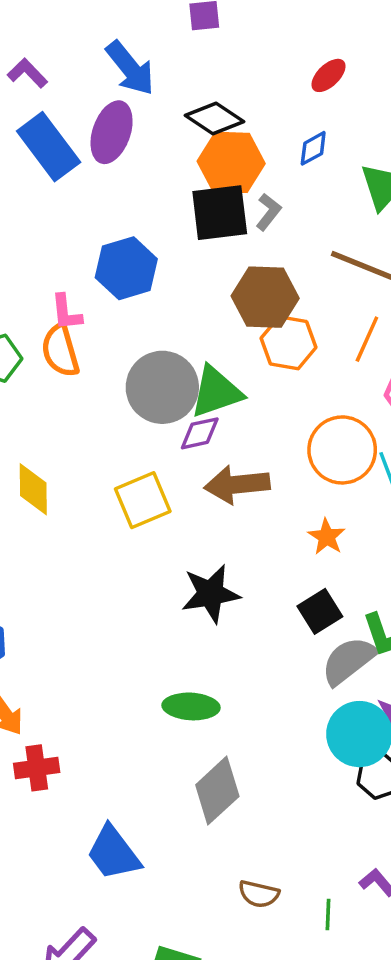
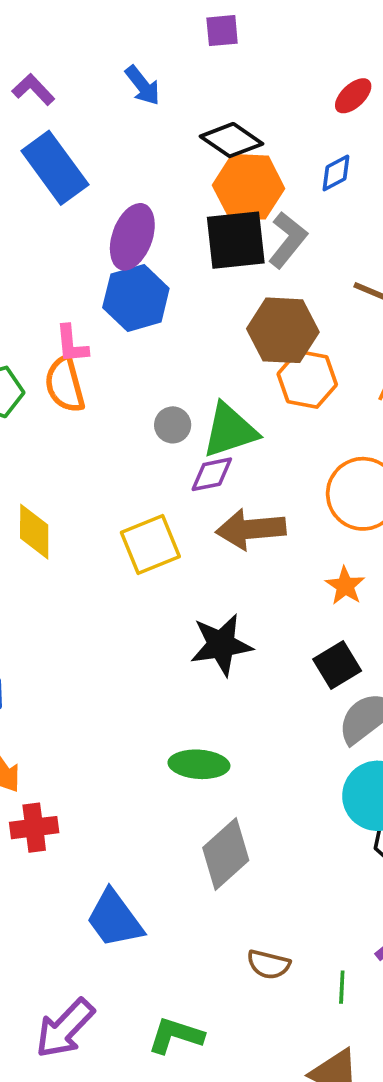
blue arrow: (130, 68) -> (143, 85), size x0.7
purple ellipse: (112, 132) -> (132, 237), moved
gray L-shape: (268, 212) -> (288, 240), size x1.4
gray circle: (162, 387) -> (173, 425), size x0.5

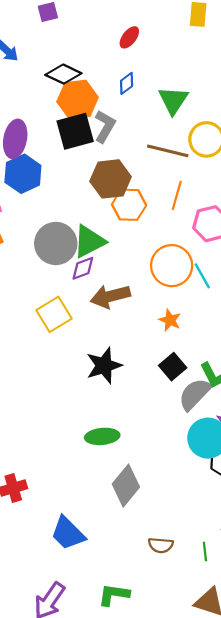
gray circle: (173, 425) -> (56, 243), size x2.0

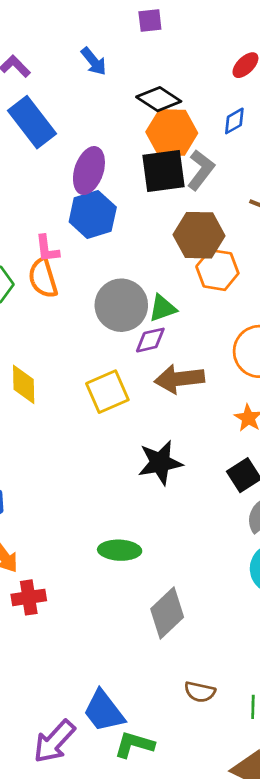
green triangle: (89, 241) -> (163, 308), size x0.7
green ellipse: (102, 436) -> (120, 550), moved
blue trapezoid: (68, 533) -> (104, 711), moved

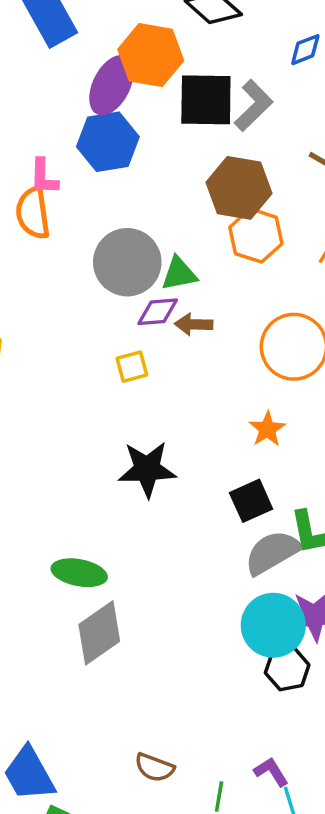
orange hexagon: (172, 132) -> (151, 55), moved
brown arrow: (179, 379) -> (194, 324), moved, size x0.6
yellow square: (107, 392) -> (132, 367), moved, size x0.6
gray diamond: (167, 613) -> (99, 633), moved

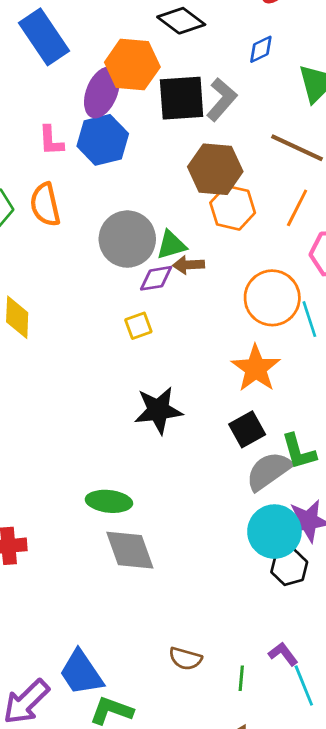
pink L-shape: (44, 177) -> (51, 141), moved
brown arrow: (194, 324) -> (189, 265), moved
orange star: (267, 429) -> (256, 368), size x1.6
gray diamond: (99, 633) -> (130, 550), turned -70

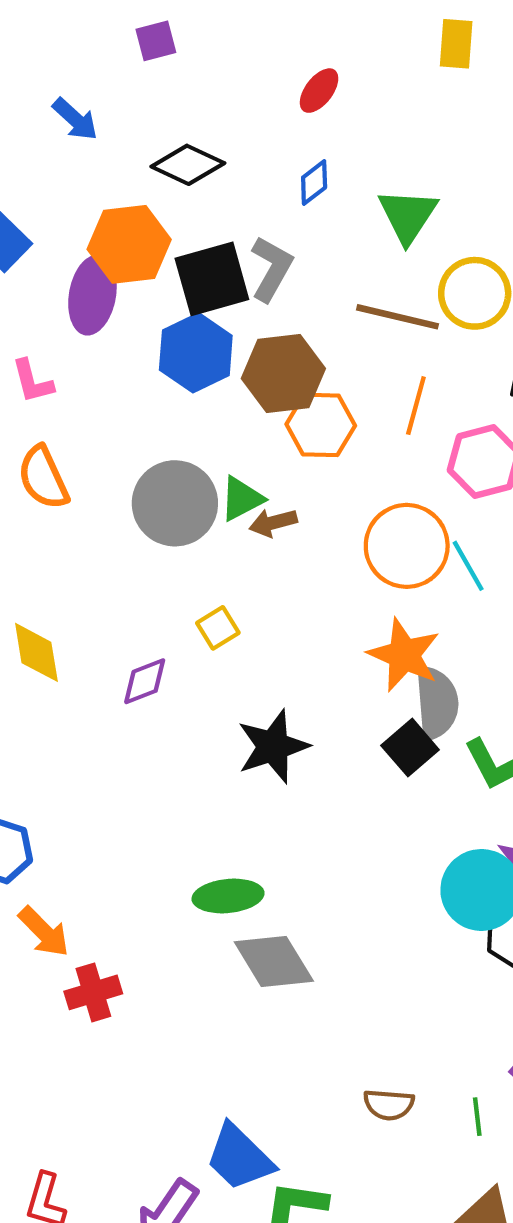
blue hexagon: (103, 140) -> (196, 353), moved
purple diamond: (156, 278) -> (145, 681), moved
gray semicircle: (269, 471) -> (437, 703), moved, turned 132

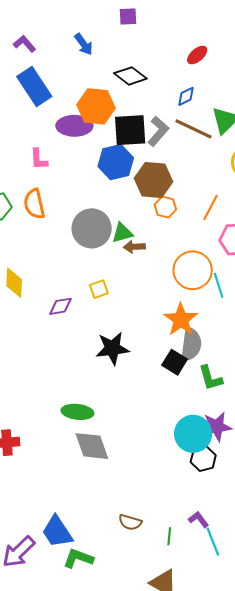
purple ellipse: (92, 295) -> (74, 126), turned 68
brown line: (397, 317) -> (193, 129), moved
orange hexagon: (321, 425) -> (165, 207), size x0.7
black square: (410, 748) -> (175, 362), turned -30

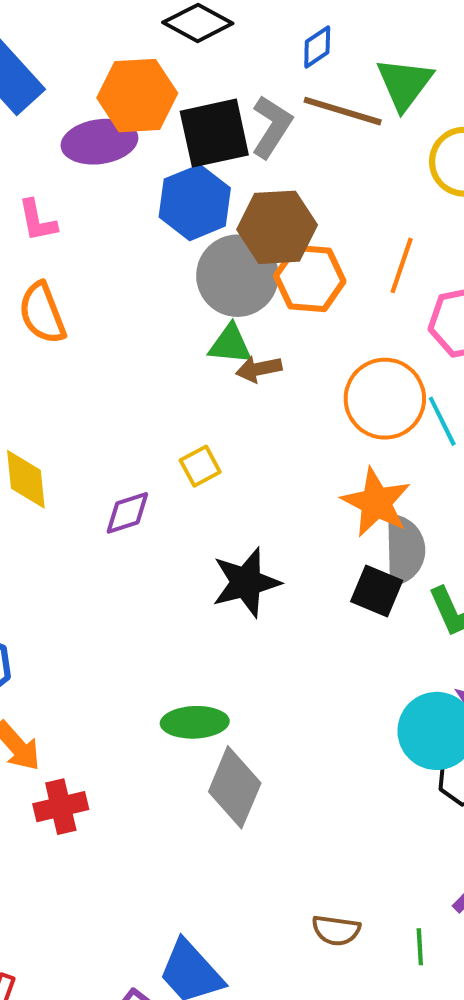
orange hexagon: (165, 207) -> (310, 278), size x1.5
gray circle: (92, 228) -> (237, 276), moved
green triangle: (122, 233) -> (230, 344), turned 30
gray diamond: (92, 446) -> (235, 787), turned 51

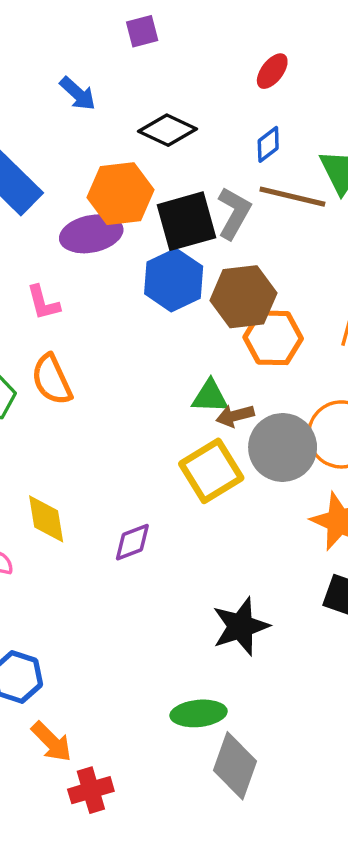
gray circle: (237, 276) -> (283, 447), moved
yellow square: (200, 466) -> (211, 471), moved, size x1.8
black star: (246, 582) -> (241, 626), moved

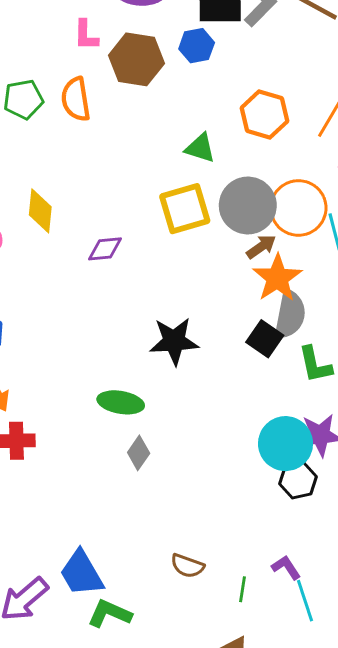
blue hexagon: (174, 280) -> (197, 46), size x0.7
brown hexagon: (243, 297) -> (136, 59), moved
brown arrow: (235, 416) -> (261, 247), moved, turned 144
gray diamond: (235, 766) -> (139, 453), size x0.6

